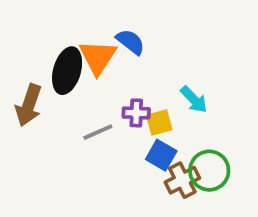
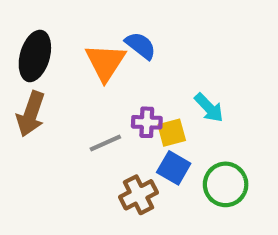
black ellipse: (67, 71) -> (35, 56), moved
brown cross: (182, 180) -> (139, 195), moved

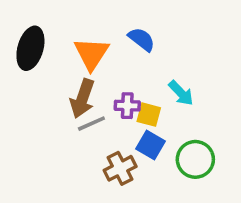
blue semicircle: (141, 46) -> (142, 39), moved
brown arrow: (31, 114) -> (82, 98), moved
yellow square: (172, 133) -> (149, 115), turned 30

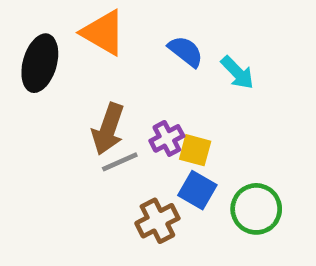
orange triangle: (91, 54) -> (103, 33), moved, turned -33
cyan arrow: (181, 93) -> (237, 73), moved
purple cross: (127, 106) -> (167, 138), turned -30

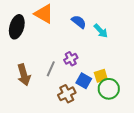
brown arrow: (108, 129) -> (24, 75), moved, turned -35
yellow square: (195, 150) -> (101, 76), moved, turned -32
gray line: (120, 162) -> (51, 69), turned -42

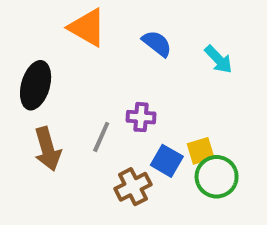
black ellipse: (17, 27) -> (36, 85), moved
cyan arrow: (101, 31) -> (219, 59), moved
purple cross: (71, 59) -> (141, 117), turned 32

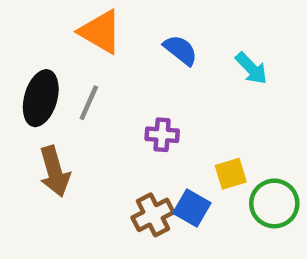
gray line: (101, 137) -> (89, 103), moved
blue square: (167, 161) -> (192, 208), moved
green circle: (217, 177) -> (274, 203), moved

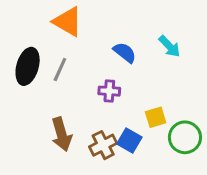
blue semicircle: (180, 50) -> (125, 52), moved
brown arrow: (54, 171) -> (61, 134), moved

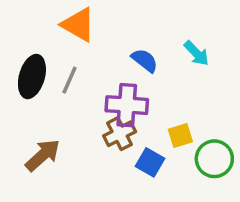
purple cross: (109, 91) -> (127, 105), size x1.6
brown arrow: (61, 134) -> (43, 155), moved, turned -116
brown cross: (103, 145) -> (120, 134), moved

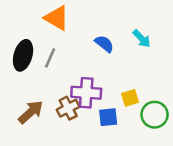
purple cross: (127, 105) -> (86, 93), moved
brown cross: (120, 134) -> (68, 108), moved
blue square: (150, 162) -> (108, 117), turned -36

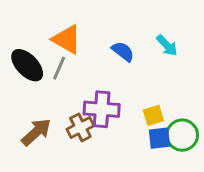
orange triangle: (57, 18) -> (67, 39), moved
black ellipse: (23, 55) -> (27, 65), turned -60
blue square: (108, 117) -> (159, 138), moved

